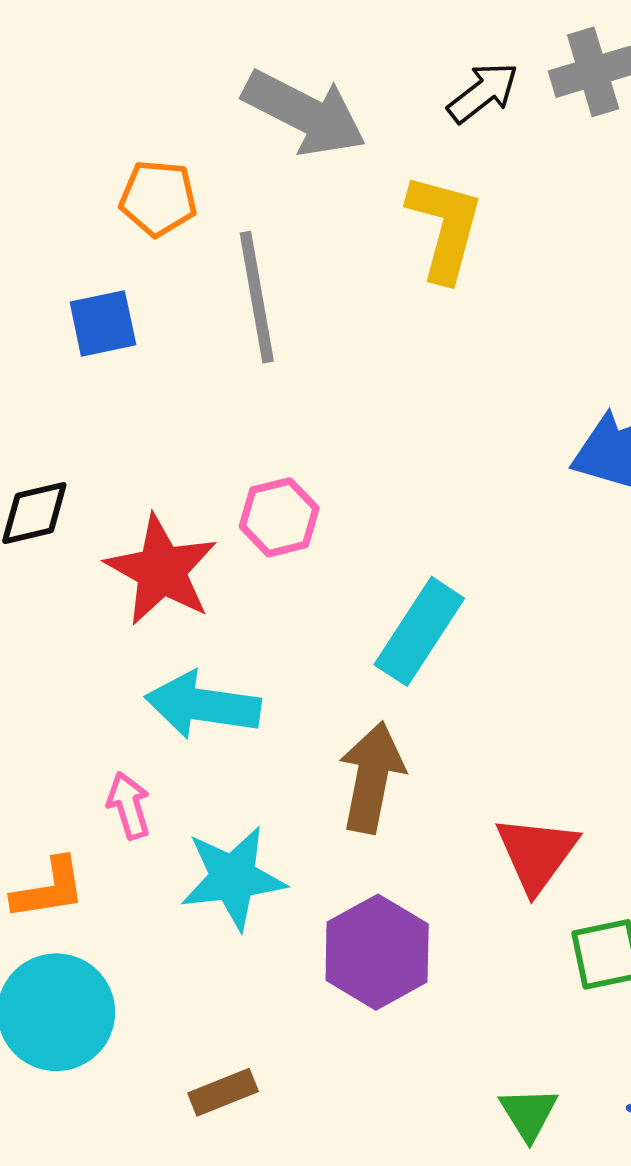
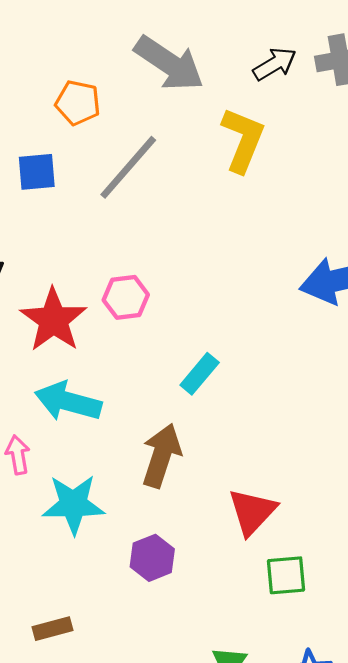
gray line: (257, 297) -> (128, 167), turned 44
cyan rectangle: (419, 631) -> (200, 374), size x0.7
purple hexagon: (377, 952) -> (152, 558), size x0.7

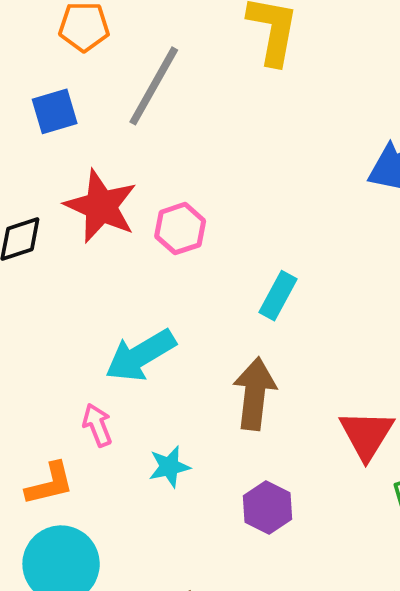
red star: (53, 320) -> (101, 206), moved
cyan arrow: (68, 401) -> (140, 355), turned -34
cyan star: (73, 504) -> (169, 467), size x0.6

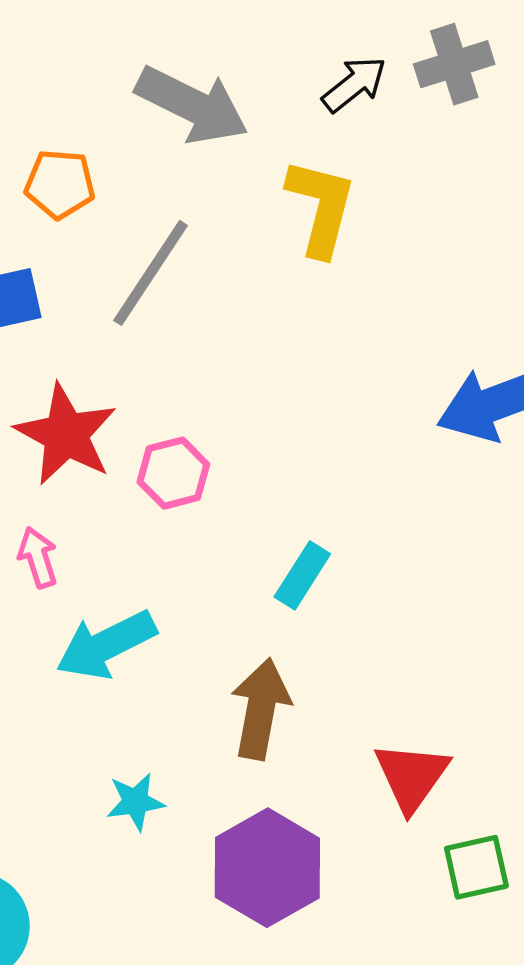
pink arrow: (97, 425) -> (38, 557), moved
purple hexagon: (267, 507) -> (267, 868), size x1.6

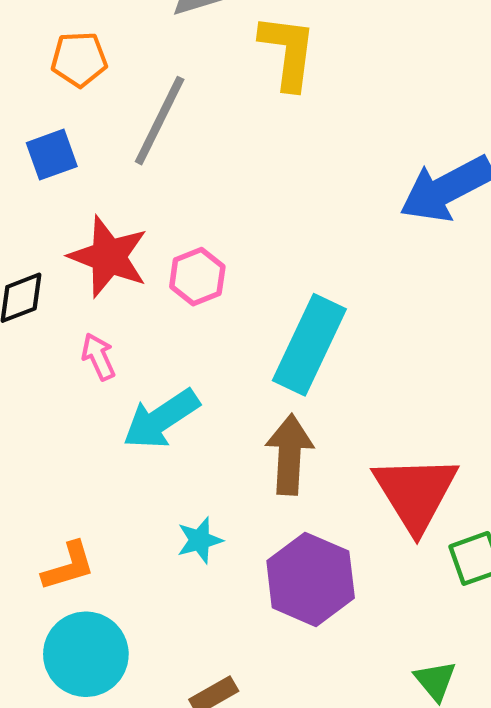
cyan rectangle: (302, 575) -> (309, 345), size x1.8
red triangle: (412, 776) -> (416, 493), size x1.4

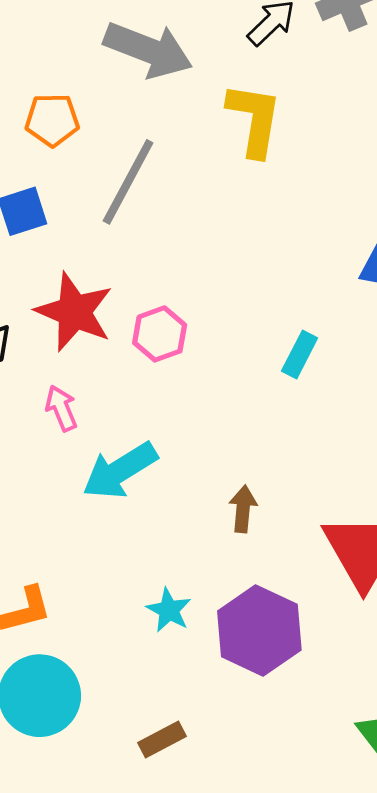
cyan rectangle: (309, 345) -> (300, 355), moved, size x0.5
brown arrow: (289, 454) -> (243, 509), size x0.6
cyan star: (200, 540) -> (169, 610), moved, turned -30

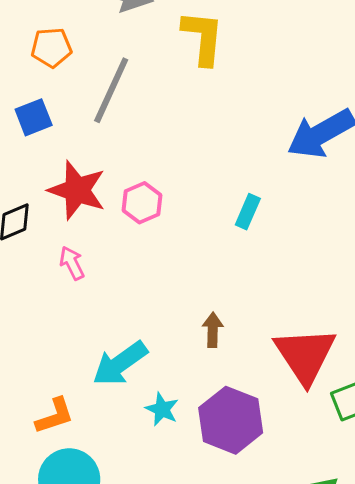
cyan arrow: (120, 471) -> (120, 364), moved

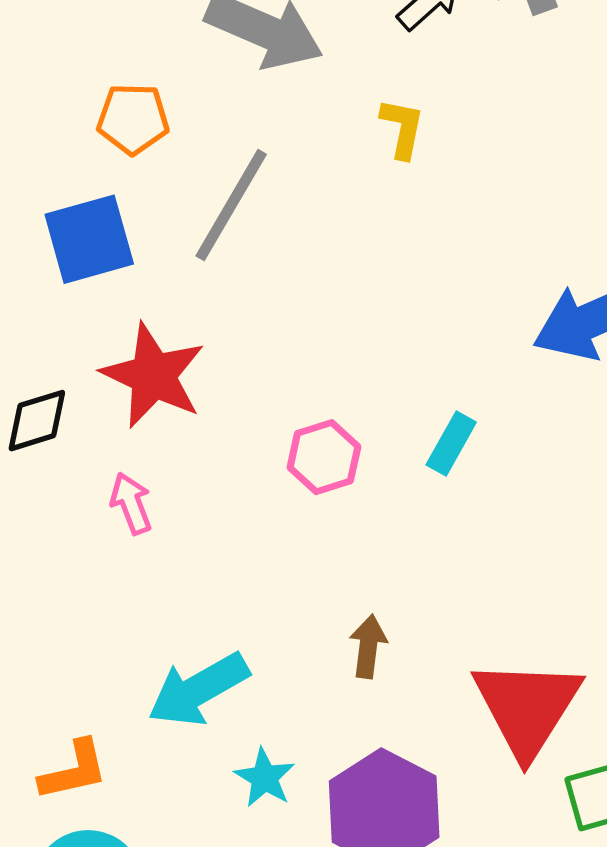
yellow L-shape: (203, 38) -> (402, 128), size x0.6
blue square: (34, 117) -> (89, 239), size x1.4
pink hexagon: (142, 203) -> (324, 457), moved

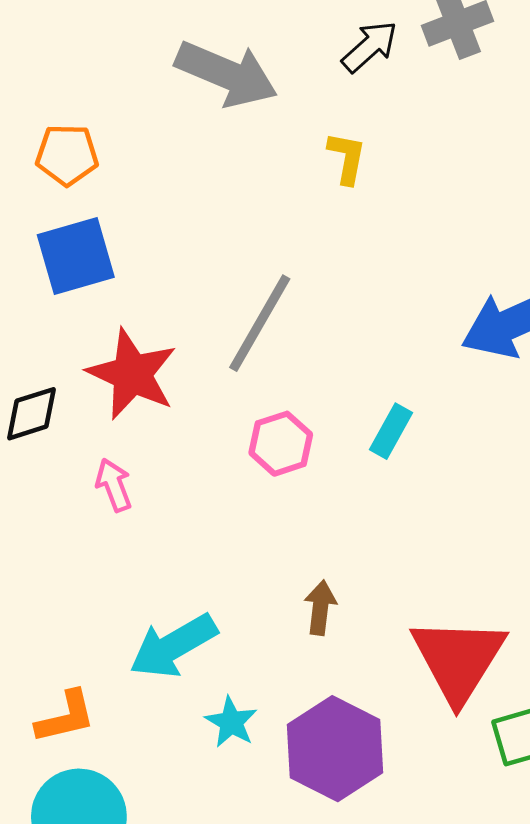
orange pentagon: (133, 119) -> (67, 155), moved
gray line: (231, 205) -> (260, 323), moved

